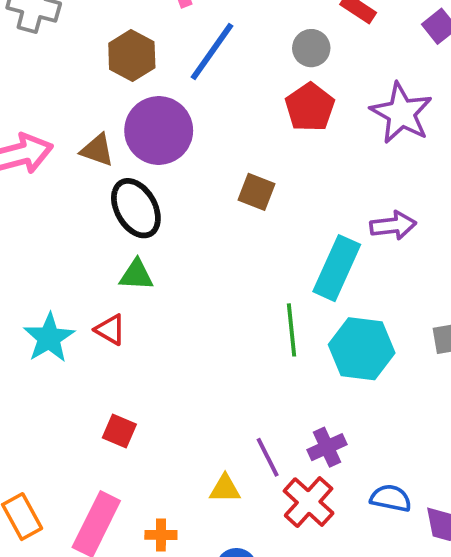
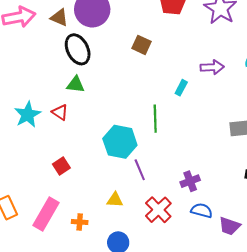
cyan rectangle: (337, 268) -> (181, 88), size x0.5
cyan hexagon: (362, 349) -> (120, 142), moved
red square: (119, 431) -> (61, 166), turned 30
purple cross: (327, 447) -> (190, 181), moved
purple line: (268, 457) -> (140, 170), moved

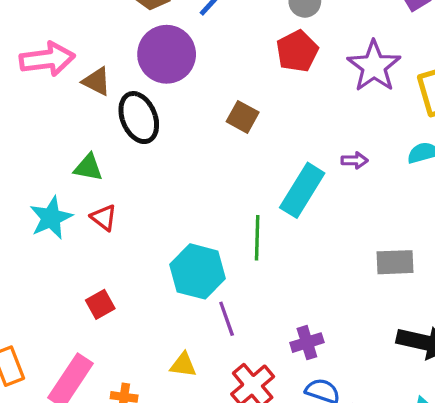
brown triangle: (59, 18) -> (97, 81), moved
purple arrow: (212, 67) -> (355, 160), size x0.7
green triangle: (76, 84) -> (88, 167), moved
cyan rectangle: (181, 88) -> (302, 190), size x2.0

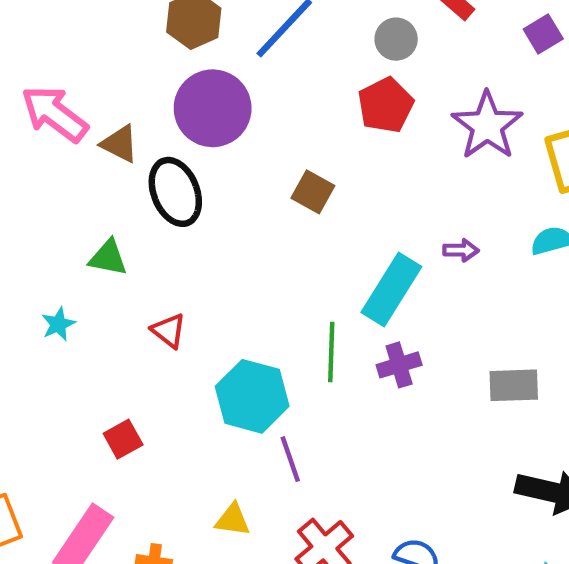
pink arrow: (47, 59) -> (54, 114), turned -136
cyan star: (51, 218) -> (58, 324), size x0.6
red triangle: (104, 218) -> (169, 331), moved
purple cross: (307, 343) -> (399, 365), moved

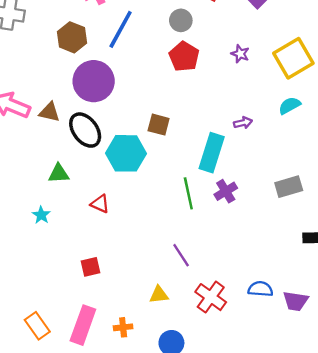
purple star: (487, 126) -> (240, 54), size x0.5
brown square: (313, 192) -> (159, 125), moved
cyan hexagon: (252, 396) -> (126, 153), moved
red square: (123, 439) -> (91, 267), turned 30

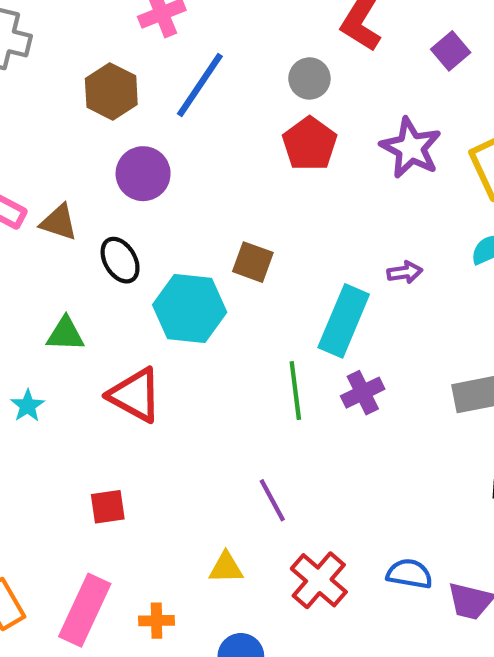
purple star: (240, 54) -> (411, 148), size x1.8
purple circle: (94, 81) -> (143, 174), size x0.7
black ellipse: (85, 130) -> (120, 260), size x0.7
red triangle: (100, 204) -> (135, 395), size x1.6

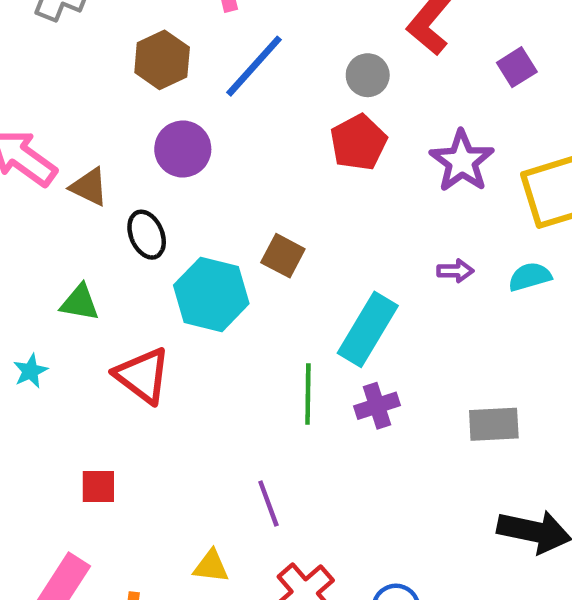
purple arrow: (405, 272) -> (455, 271), moved

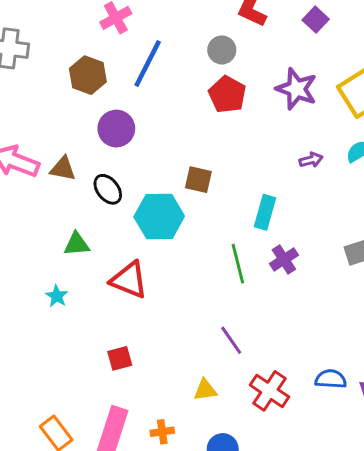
cyan rectangle: (368, 329) -> (265, 212), size x0.7

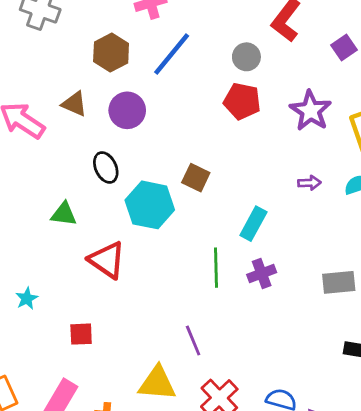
red pentagon: (227, 94) -> (242, 101), turned -30
brown triangle: (63, 169) -> (74, 104), moved
cyan star: (57, 296) -> (27, 299), moved
yellow triangle: (205, 390) -> (157, 383), size x1.6

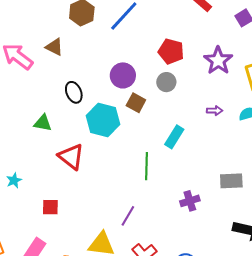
gray circle: (246, 57) -> (166, 82), moved
purple circle: (127, 110) -> (123, 75), moved
purple cross: (262, 273) -> (190, 201), moved
purple line: (193, 341) -> (128, 216), turned 50

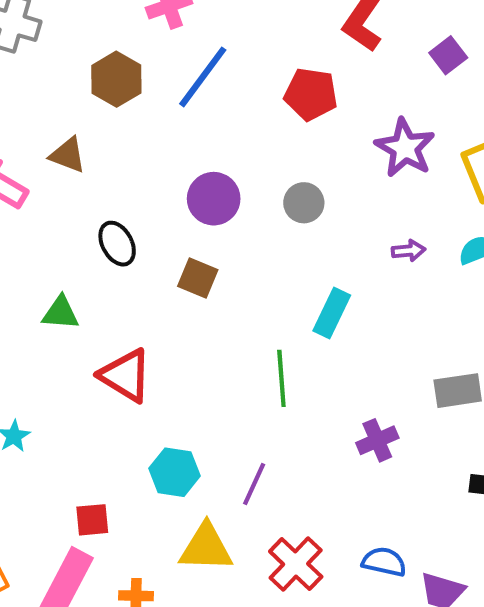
red pentagon: (171, 51) -> (311, 94), moved
brown square: (136, 103) -> (198, 278), moved
cyan hexagon: (103, 120) -> (175, 472), moved, size x0.7
red square: (50, 207) -> (92, 520), moved

